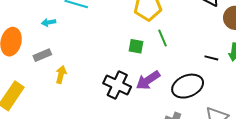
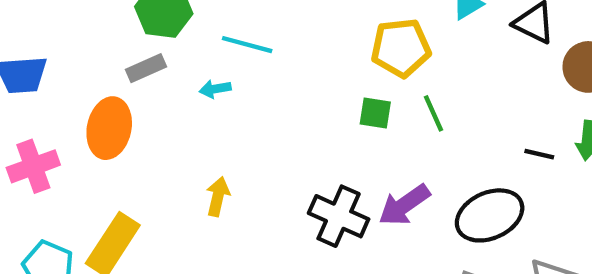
cyan arrow: (49, 22) -> (215, 89), moved
green square: (136, 46) -> (375, 113), moved
gray rectangle: (42, 55) -> (146, 68), moved

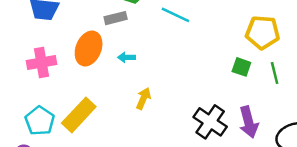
cyan arrow: (215, 89) -> (126, 57), moved
purple arrow: (404, 205) -> (249, 122), turned -80

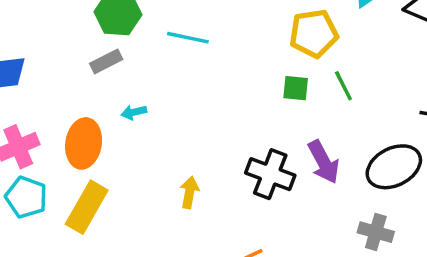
orange ellipse: (89, 48) -> (84, 143), moved
yellow arrow: (143, 98) -> (189, 192), moved
cyan pentagon: (40, 121) -> (26, 197), moved

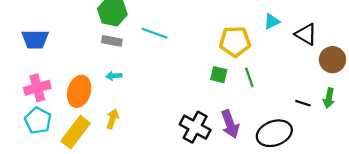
gray rectangle: (106, 61) -> (112, 41), moved, turned 30
yellow arrow: (189, 192) -> (112, 119), moved

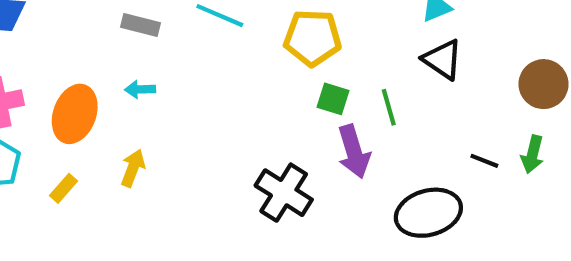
black triangle: (306, 34) -> (443, 59), moved
yellow pentagon: (235, 42) -> (312, 38), moved
purple arrow: (230, 124) -> (354, 152), moved
yellow rectangle: (76, 132) -> (64, 188), size x0.5

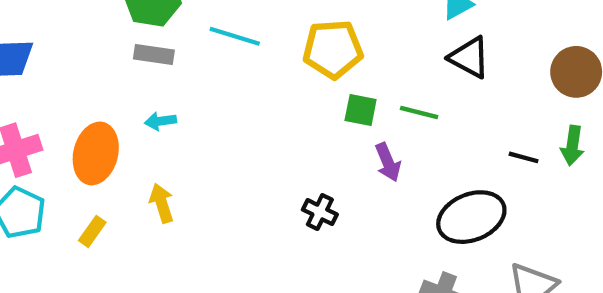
green line: (389, 107) -> (419, 113), turned -54
purple arrow: (354, 152) -> (388, 162), size x0.7
yellow arrow: (133, 168) -> (162, 203), turned -33
black cross: (284, 193) -> (320, 212), size x0.6

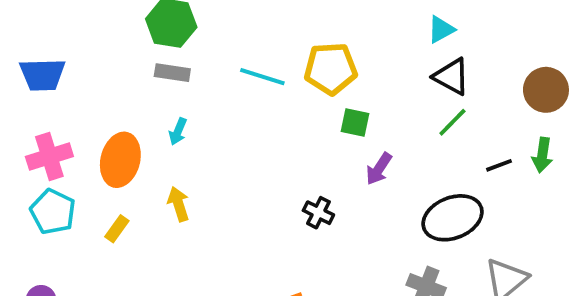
cyan line: (235, 36) -> (262, 77), moved
green line: (419, 113) -> (452, 122), moved, turned -60
cyan arrow: (161, 121) -> (178, 131), turned -60
black line: (524, 157) -> (499, 165), turned -36
purple arrow: (388, 162) -> (379, 169), turned 56

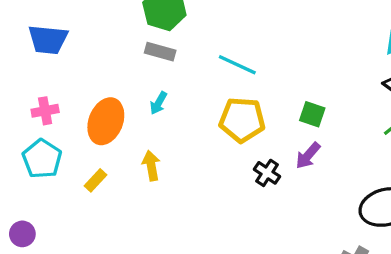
yellow pentagon: (331, 69) -> (242, 120), moved
pink cross: (49, 156) -> (45, 111), size x0.7
purple arrow: (379, 169) -> (308, 156), moved
black cross: (318, 213) -> (267, 173), moved

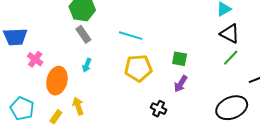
gray rectangle: (160, 52) -> (83, 34), turned 48
pink cross: (45, 111) -> (35, 59), moved, turned -35
yellow arrow: (151, 166) -> (78, 106), moved
black cross: (267, 173) -> (159, 109), moved

